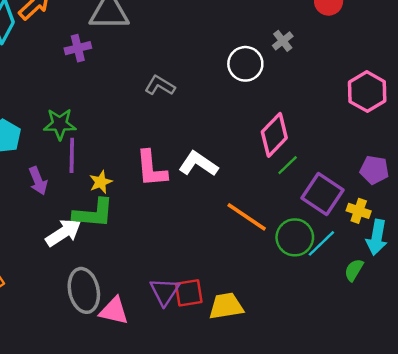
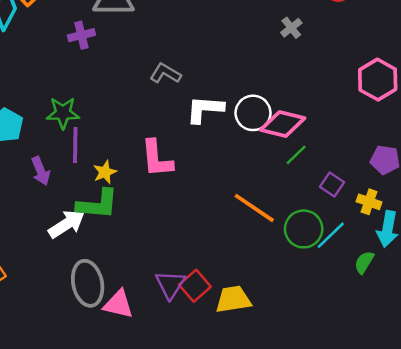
white circle: (245, 64) -> (253, 113), moved
pink diamond: (274, 135) -> (283, 124), turned 60
white L-shape: (198, 164) -> (205, 109), moved, turned -30
purple square: (323, 194) -> (332, 185), size x0.6
red square: (189, 293) -> (195, 286), turned -32

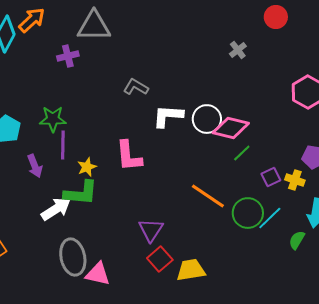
purple square: (332, 185) -> (271, 177), turned 30
yellow cross: (369, 202) -> (295, 180), moved
purple triangle: (170, 285) -> (151, 230), moved

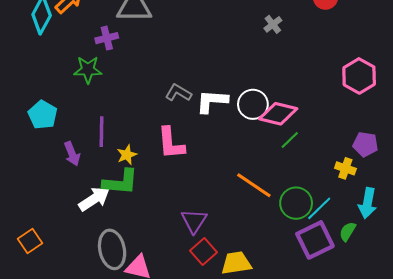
gray cross: (238, 50) -> (273, 24), moved
gray L-shape: (136, 87) -> (178, 93), moved
green star: (53, 119) -> (88, 70), moved
purple square: (271, 177) -> (315, 240), moved, size x1.8

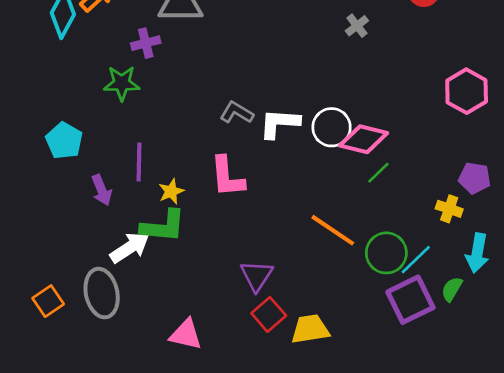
gray ellipse: (112, 249) -> (102, 293), moved

